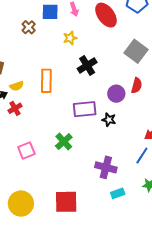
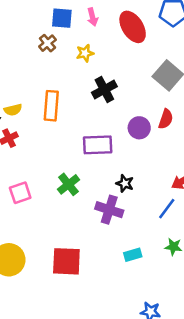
brown cross: (29, 27) -> (47, 43), moved
black star: (109, 120) -> (125, 183), moved
purple cross: (106, 167) -> (109, 210), moved

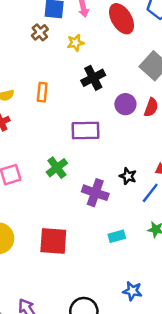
orange rectangle: (51, 106) -> (42, 92), size x0.7
purple circle: (139, 128) -> (125, 104), moved
black star: (125, 183) -> (128, 176), moved

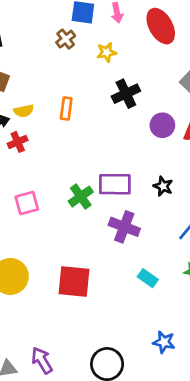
purple rectangle: (86, 131) -> (115, 184), moved
black star: (128, 176) -> (163, 186), moved
cyan rectangle: (117, 236) -> (148, 278), turned 49

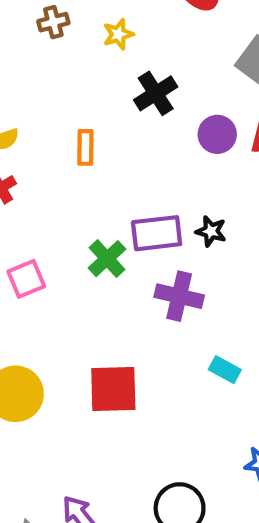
brown cross: (66, 39) -> (53, 22), turned 30
orange rectangle: (66, 109) -> (85, 147), moved
black star: (163, 186) -> (211, 231), moved

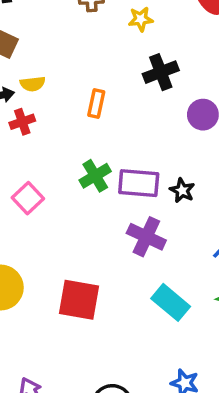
green cross: (107, 259) -> (95, 176), moved
pink square: (26, 279) -> (28, 198), turned -32
cyan rectangle: (225, 370) -> (171, 302), size x1.5

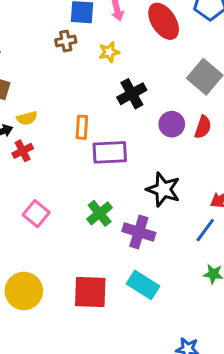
green cross: (95, 176) -> (100, 213), moved
purple rectangle: (139, 183) -> (110, 152), moved
black star: (182, 190) -> (163, 189), size x1.6
cyan rectangle: (171, 302) -> (143, 285), moved

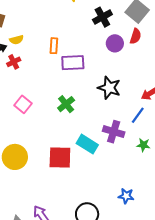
black cross: (132, 94) -> (102, 17), moved
red semicircle: (203, 127) -> (135, 36), moved
purple cross: (139, 232) -> (114, 132), moved
cyan rectangle: (143, 285) -> (87, 144), moved

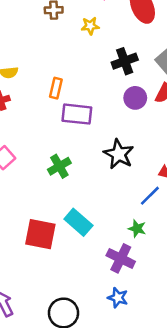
purple cross: (114, 132) -> (121, 258), moved
green star: (143, 145) -> (137, 229), moved

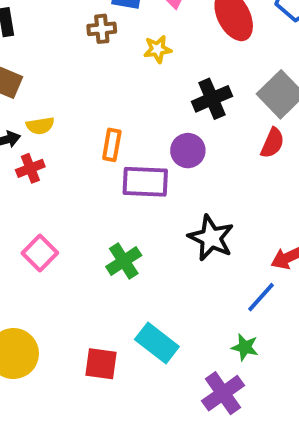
purple circle: (135, 98) -> (188, 151), moved
red square: (40, 234) -> (101, 364), size x0.7
purple cross: (121, 258) -> (223, 393), turned 32

